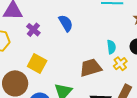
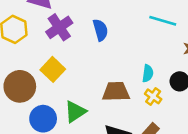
purple cross: (33, 30) -> (59, 27), size x1.5
yellow cross: (120, 64) -> (153, 96), turned -32

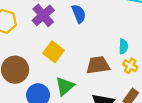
yellow square: (53, 69) -> (54, 52), moved

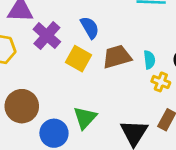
yellow square: (54, 52) -> (78, 59), moved
brown trapezoid: (98, 65) -> (117, 57), moved

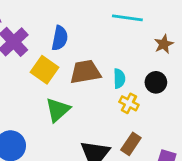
blue semicircle: (90, 28) -> (60, 38), turned 35
green triangle: (85, 118) -> (58, 110), moved

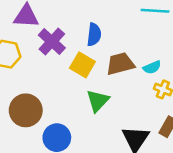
cyan semicircle: (119, 79) -> (152, 67), turned 72

